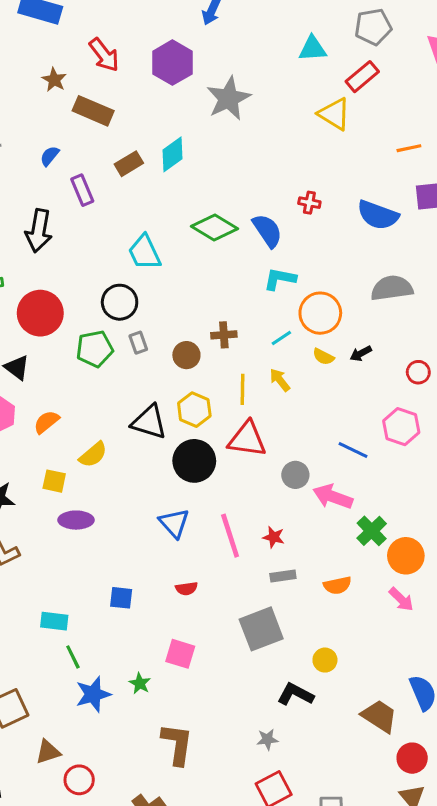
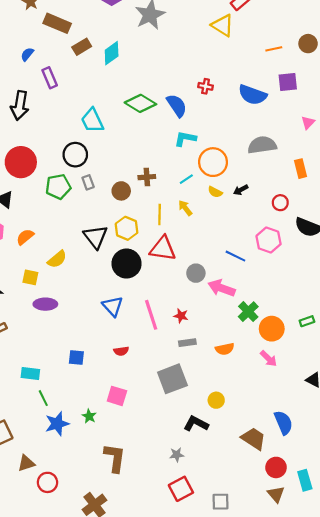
brown rectangle: (129, 164) -> (82, 47), moved
black triangle: (149, 422) -> (96, 237), turned 35

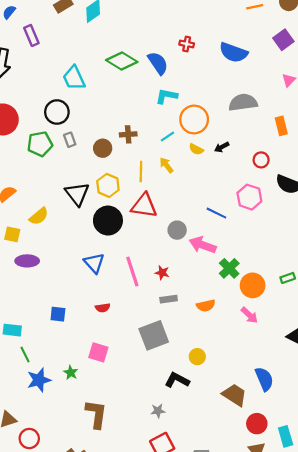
purple square: (288, 82) -> (283, 40), moved, turned -30

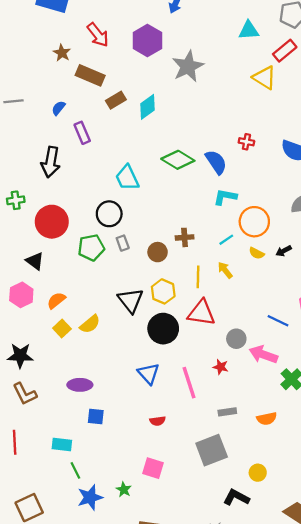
yellow square: (12, 234) -> (62, 329), moved, turned 35
purple ellipse: (27, 261) -> (80, 385), moved
red star: (162, 273) -> (221, 367), moved
blue square: (58, 314) -> (96, 416), moved

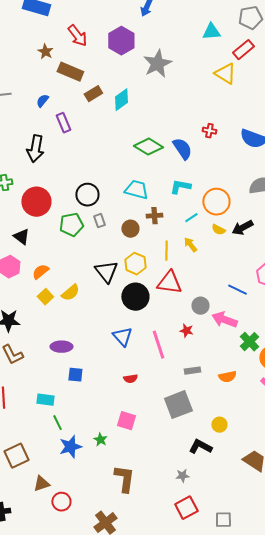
cyan trapezoid: (127, 178) -> (136, 190), moved, turned 130
cyan L-shape: (225, 197) -> (180, 187), moved
black arrow: (284, 251) -> (242, 228), size x1.5

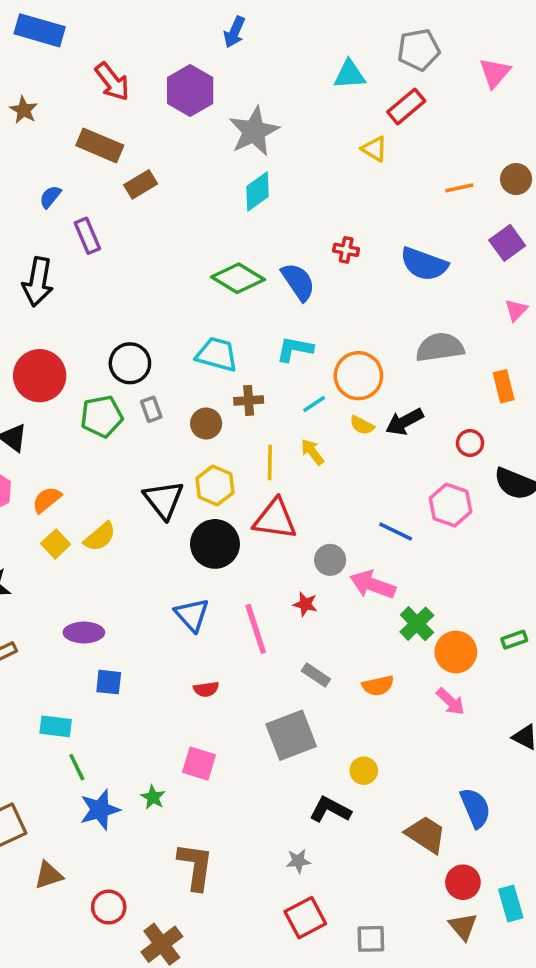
brown star: (45, 52) -> (24, 110), moved
yellow triangle: (225, 74) -> (374, 149), size x0.7
cyan diamond: (121, 100) -> (257, 191), moved
gray rectangle: (192, 371) -> (316, 675), turned 42
red circle: (61, 502) -> (109, 907), moved

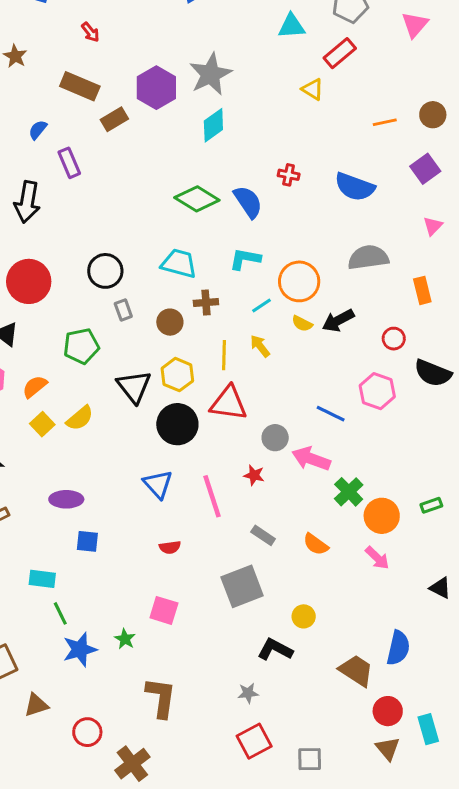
red arrow: (112, 82) -> (90, 32), size x0.6
purple hexagon: (190, 91) -> (156, 88), moved
green pentagon: (102, 416) -> (81, 346), moved
orange semicircle: (378, 686) -> (316, 544), turned 48
blue semicircle: (475, 808) -> (398, 648), turned 36

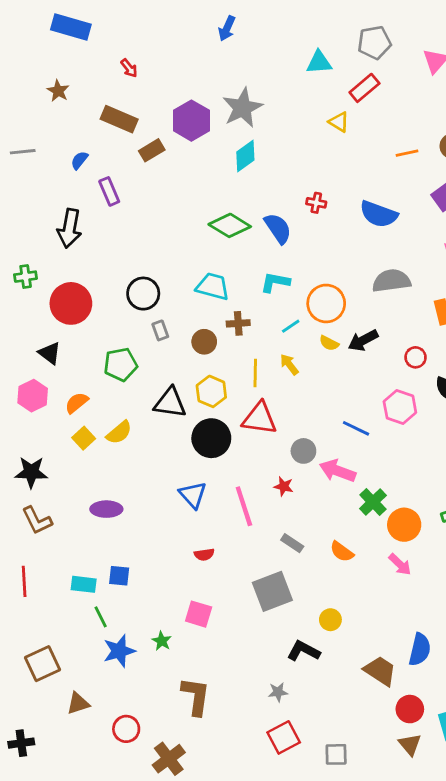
black triangle: (134, 387) -> (170, 403), turned -44
blue square: (87, 541) -> (119, 576), moved

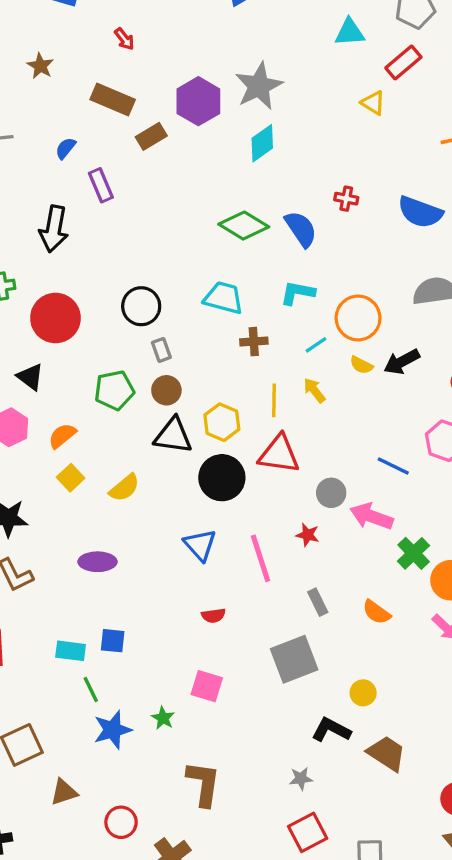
brown circle: (204, 342) -> (166, 390), moved
yellow semicircle: (119, 433) -> (124, 488), moved
gray rectangle: (292, 543) -> (318, 602), turned 30
brown trapezoid: (380, 671) -> (387, 753), moved

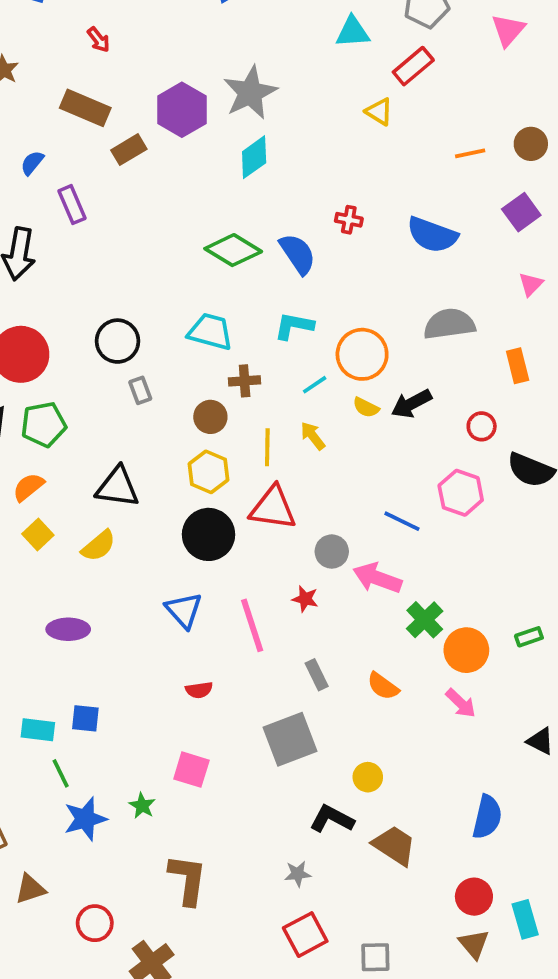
green pentagon: (114, 390) -> (44, 424), moved
brown circle: (166, 390) -> (210, 417), moved
black triangle: (173, 436) -> (117, 487), moved

